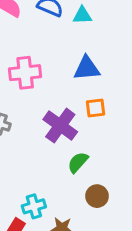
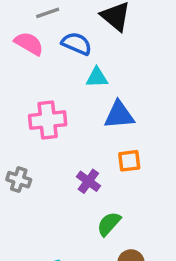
cyan triangle: (82, 15) -> (97, 78), moved
purple cross: (60, 126) -> (88, 181), size x0.6

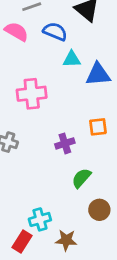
blue triangle: (119, 115) -> (98, 74), moved
purple cross: (88, 181) -> (65, 143), turned 36

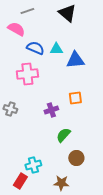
blue semicircle: (55, 32) -> (35, 48), moved
brown star: (66, 240) -> (61, 183), moved

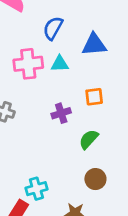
blue semicircle: (35, 48) -> (53, 28), moved, turned -84
cyan triangle: (56, 49) -> (60, 64), moved
green semicircle: (63, 135) -> (89, 139), moved

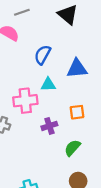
pink cross: (28, 64) -> (25, 101), moved

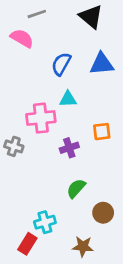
blue triangle: (77, 69) -> (102, 64), moved
green semicircle: (72, 148) -> (76, 188), moved

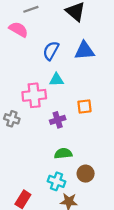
green semicircle: (76, 188) -> (63, 153), turned 42
cyan cross: (45, 222) -> (57, 181), moved, turned 36

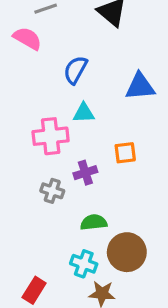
blue triangle: (84, 51) -> (140, 86), moved
gray cross: (12, 119) -> (52, 191), moved
brown circle: (86, 174) -> (127, 252), size x1.5

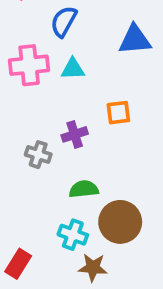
pink cross: (51, 136) -> (29, 65), moved

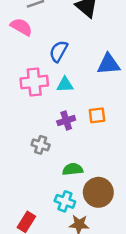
purple cross: (75, 134) -> (66, 121), moved

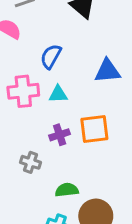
orange square: (97, 115) -> (94, 129), size x1.5

